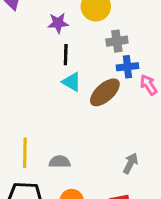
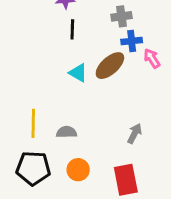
cyan triangle: (72, 82) -> (78, 73), moved

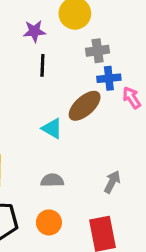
cyan triangle: (78, 73) -> (52, 128), moved
gray semicircle: (67, 132) -> (52, 180), moved

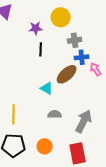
gray semicircle: (52, 180) -> (55, 114), moved
gray arrow: (112, 182) -> (84, 121), size x1.6

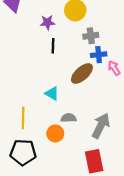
cyan triangle: (47, 88) -> (52, 93), moved
orange circle: (45, 146) -> (55, 133), moved

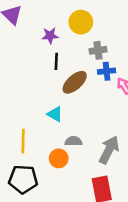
brown ellipse: (82, 74) -> (75, 82), moved

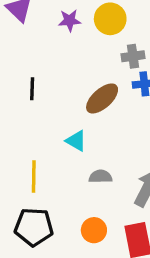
purple star: (50, 36) -> (70, 20), moved
black line: (56, 61) -> (32, 89), moved
orange circle: (59, 158) -> (94, 230), moved

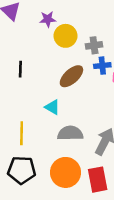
yellow circle: (110, 19) -> (66, 36), moved
gray semicircle: (100, 177) -> (70, 133), size x1.5
orange circle: (94, 230) -> (66, 172), size x1.6

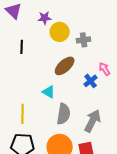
blue cross: (102, 66) -> (91, 81), moved, turned -32
black line: (20, 69) -> (22, 47), moved
gray semicircle: (70, 133) -> (64, 114), turned 100

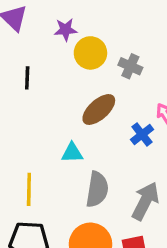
gray cross: (84, 40) -> (130, 66), turned 32
cyan triangle: (49, 92) -> (72, 153), turned -32

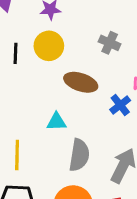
yellow circle: (90, 53) -> (49, 46), moved
brown ellipse: (99, 110) -> (81, 82), turned 60

